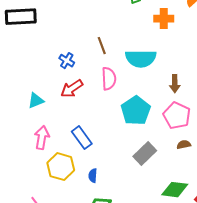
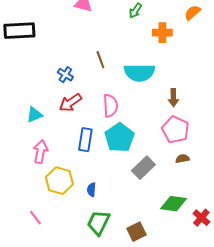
pink semicircle: (109, 79) -> (110, 106), moved
cyan pentagon: (136, 111) -> (119, 138), moved
blue rectangle: (82, 138) -> (85, 140), moved, turned 45

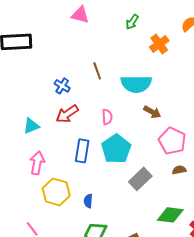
orange cross: (162, 33) -> (159, 44), turned -36
brown arrow: (173, 98) -> (152, 112), moved, turned -60
pink semicircle: (110, 106) -> (107, 117), size x0.7

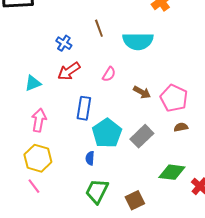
brown arrow: (152, 112) -> (142, 92), moved
pink semicircle: (107, 117) -> (109, 74), turned 35
cyan pentagon: (116, 149) -> (107, 133), moved
yellow hexagon: (56, 192) -> (38, 158), moved

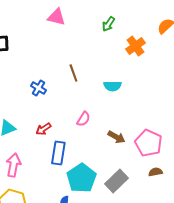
cyan semicircle: (138, 41) -> (112, 86), size x0.6
red arrow: (69, 71) -> (43, 129), moved, size x0.7

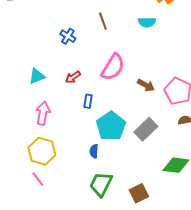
cyan semicircle: (112, 86) -> (147, 22), moved
pink semicircle: (83, 119) -> (113, 67), size x1.8
blue rectangle: (58, 153) -> (88, 101), size x0.6

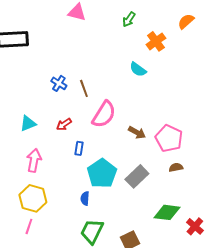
brown line: (103, 21) -> (84, 88), moved
cyan semicircle: (147, 22) -> (138, 69), turned 36
pink line: (38, 179) -> (29, 226), turned 56

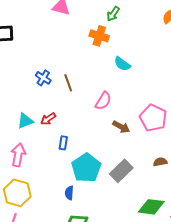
orange cross: (156, 41) -> (99, 36), moved, turned -36
pink semicircle: (104, 114) -> (103, 101), moved, size x0.7
cyan triangle: (28, 123) -> (25, 121), moved
pink pentagon: (169, 138) -> (153, 118), moved

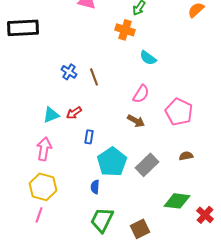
pink semicircle: (103, 101) -> (141, 94), moved
brown arrow: (121, 127) -> (136, 121), moved

